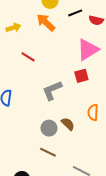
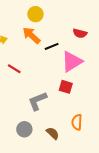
black line: (75, 13) -> (52, 46), moved
red square: (81, 76) -> (66, 87), turned 32
gray circle: (49, 128) -> (24, 129), moved

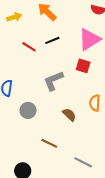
black line: (52, 46) -> (52, 40), moved
gray circle: (24, 129) -> (28, 110), moved

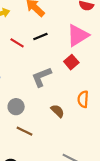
red square: (83, 66) -> (71, 62), turned 32
brown line: (49, 143) -> (25, 131), moved

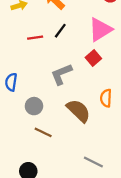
black line: (40, 36) -> (60, 31), turned -32
red line: (17, 43) -> (35, 38), turned -40
brown semicircle: (58, 111) -> (79, 111), size x1.6

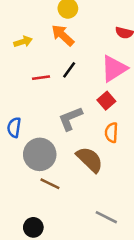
orange semicircle: (106, 98) -> (111, 133), moved
gray circle: (34, 106) -> (40, 154), size x1.6

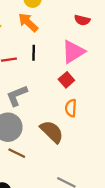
black line: (69, 70) -> (34, 53), turned -35
gray L-shape: (70, 119) -> (17, 96), moved

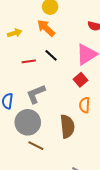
black line: (34, 53) -> (51, 55), turned -48
brown semicircle: (52, 132) -> (67, 126), turned 40

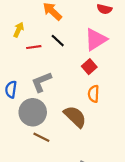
yellow arrow: (15, 33) -> (19, 30), moved, turned -48
brown semicircle: (67, 126) -> (75, 117), turned -40

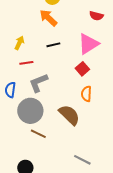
yellow arrow: (19, 30) -> (19, 43), moved
black line: (58, 41) -> (53, 45), turned -56
red line: (34, 47) -> (26, 63), moved

